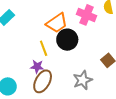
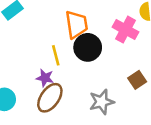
pink cross: (86, 15) -> (125, 30), moved
orange trapezoid: (57, 23) -> (76, 24), turned -70

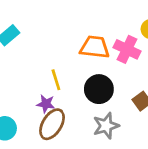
orange trapezoid: (76, 24) -> (95, 47), moved, turned -72
black circle: (88, 47) -> (99, 89), moved

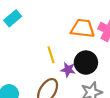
purple star: (46, 104) -> (68, 70), moved

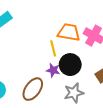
yellow line: (51, 55) -> (53, 48), moved

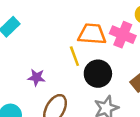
purple star: (53, 70) -> (36, 77), moved

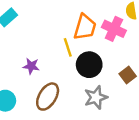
orange trapezoid: (92, 34) -> (85, 27), turned 100

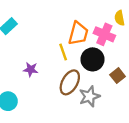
black circle: (89, 65) -> (93, 59), moved
brown ellipse: (48, 97) -> (70, 82), moved

